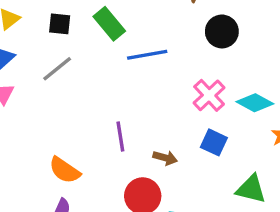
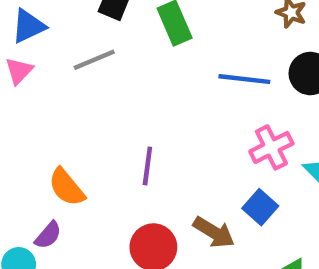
blue line: (147, 55) -> (244, 79), moved
brown arrow: (165, 158) -> (214, 232), moved, size x1.4

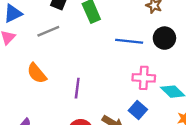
pink cross: (271, 147) -> (144, 78), turned 30
orange semicircle: (67, 187) -> (37, 73), moved

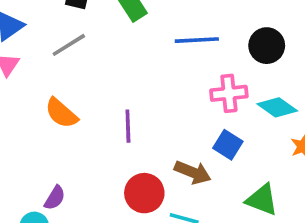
black circle: (164, 38) -> (267, 46), moved

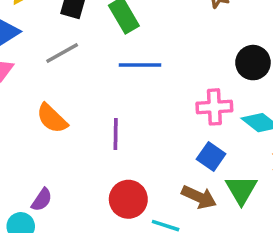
blue line: (197, 40) -> (140, 65), moved
brown arrow: (193, 172) -> (199, 197), moved
green triangle: (262, 200) -> (241, 190), moved, turned 36

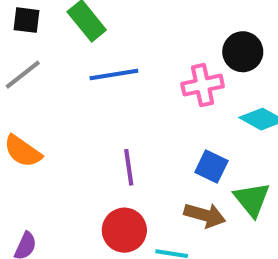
pink cross: (214, 107) -> (203, 85), moved
purple line: (116, 134) -> (129, 167), moved

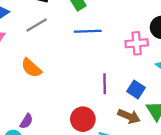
purple line: (129, 167) -> (105, 84), moved

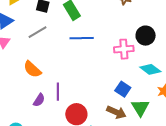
purple line: (105, 84) -> (58, 92), moved
purple semicircle: (26, 121) -> (39, 100), moved

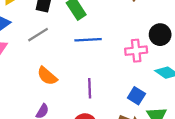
orange semicircle: (32, 69) -> (47, 76), moved
purple line: (58, 92) -> (90, 88), moved

